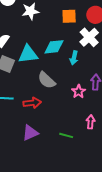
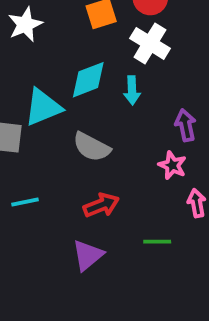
pink star: (79, 91) -> (172, 165), moved
red arrow: (32, 103) -> (101, 205), moved

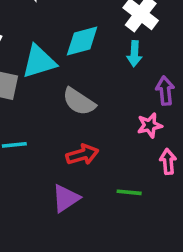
cyan arrow: (132, 90) -> (134, 54), moved
pink star: (172, 165) -> (150, 125), turned 30

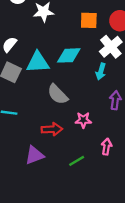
pink star: (150, 125) -> (83, 120), moved
green line: (129, 192) -> (77, 161), turned -49

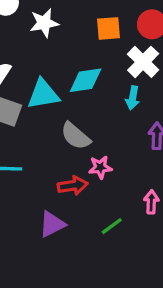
pink star: (83, 120) -> (100, 167), moved

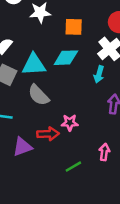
orange square: (109, 28) -> (74, 27), moved
gray semicircle: (76, 136) -> (39, 95), moved
purple triangle: (52, 224) -> (22, 147), moved

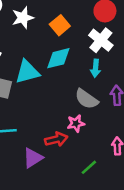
orange square: (74, 27) -> (60, 25), turned -30
gray semicircle: (39, 95) -> (86, 99), moved

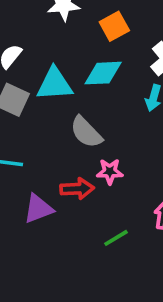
gray semicircle: (86, 99) -> (86, 132), moved

